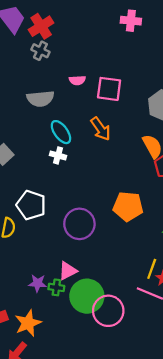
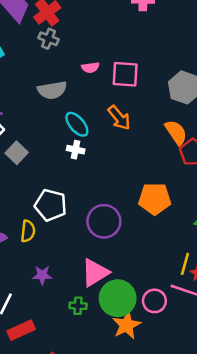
pink triangle: (68, 271) -> (95, 273), size x1.4
purple star: (38, 283) -> (42, 275), moved
green cross: (56, 287) -> (78, 306), moved
pink circle: (108, 311) -> (154, 301), moved, size x0.7
orange star: (28, 323) -> (127, 325), moved

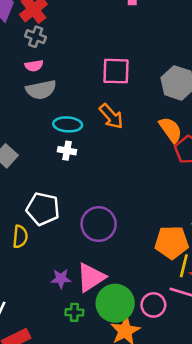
pink semicircle: (90, 67) -> (34, 66), moved
cyan ellipse: (77, 124) -> (68, 124), turned -44
orange pentagon: (155, 199) -> (172, 242), moved
purple star: (42, 275) -> (61, 279), moved

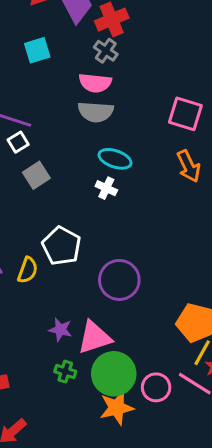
pink semicircle: (34, 66) -> (95, 83), size x1.5
orange arrow: (111, 116) -> (189, 166), moved

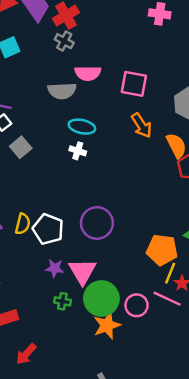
pink semicircle: (95, 83) -> (88, 73), moved
white pentagon: (62, 246) -> (48, 229), moved
pink triangle: (94, 337) -> (83, 271), turned -36

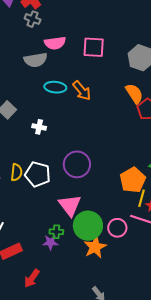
orange arrow: (142, 125) -> (82, 91), moved
white cross: (78, 151) -> (39, 127), moved
orange pentagon: (162, 250) -> (133, 180), turned -30
purple star: (55, 268) -> (50, 242), moved

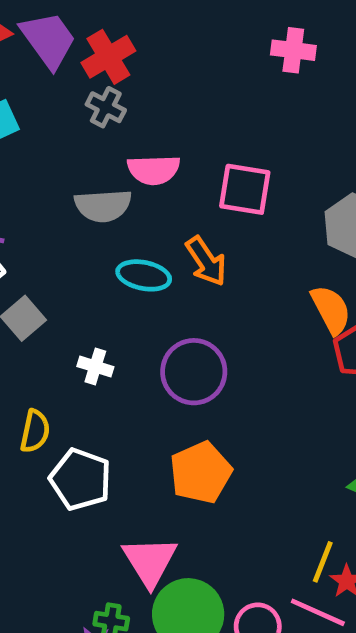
orange arrow: (82, 91) -> (206, 261), moved
purple circle: (77, 164) -> (194, 372), moved
yellow semicircle: (16, 172) -> (35, 431), moved
orange pentagon: (133, 180) -> (201, 473), moved

